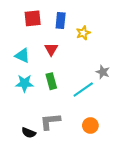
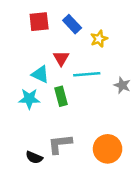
blue rectangle: (61, 20) -> (72, 24), turned -49
cyan triangle: (22, 55) -> (40, 74), moved
cyan line: (83, 89) -> (87, 74), moved, turned 30
orange circle: (90, 126) -> (108, 149), size x1.5

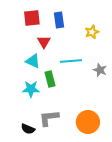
blue rectangle: (72, 24) -> (59, 20), turned 35
yellow star: (99, 39) -> (92, 32), moved
red triangle: (61, 58) -> (44, 42), moved
cyan star: (29, 99) -> (31, 89), moved

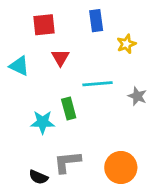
blue rectangle: (59, 20) -> (96, 21), moved
cyan triangle: (33, 61) -> (19, 66), moved

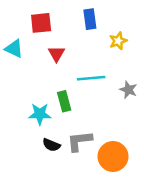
cyan triangle: (19, 66) -> (14, 49), moved
gray L-shape: (67, 162) -> (80, 141), moved
black semicircle: (38, 177) -> (51, 145), moved

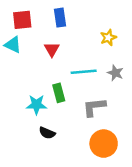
blue rectangle: (90, 19) -> (60, 18), moved
red square: (41, 23) -> (22, 20), moved
gray star: (128, 90) -> (115, 73), moved
gray L-shape: (80, 141) -> (94, 107), moved

